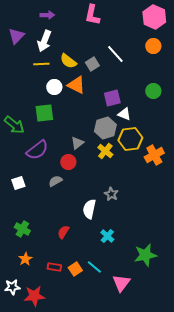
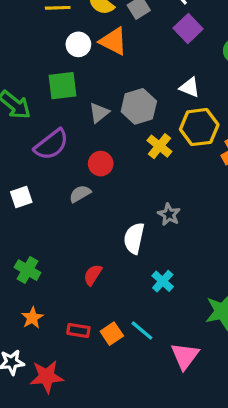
purple square: (112, 98) -> (188, 28), moved, turned -30
gray hexagon: (105, 128) -> (139, 106), moved
gray triangle: (77, 143) -> (99, 113), moved

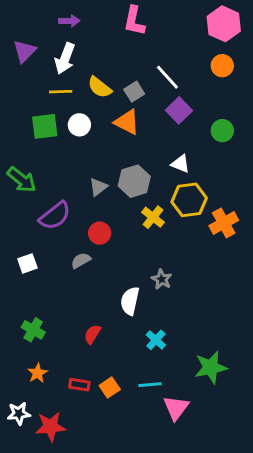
orange triangle: (113, 41) -> (127, 122), moved
green square: (63, 86) -> (45, 126), moved
cyan line: (142, 330) -> (150, 385), moved, turned -45

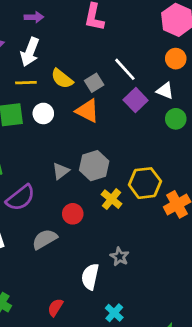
white triangle: (180, 164) -> (165, 91), moved
red circle: (100, 233) -> (73, 214), moved
gray semicircle: (81, 261) -> (45, 239), size x1.4

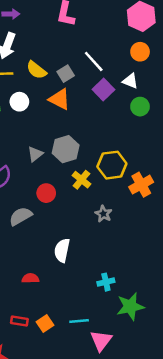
gray star: (120, 257) -> (103, 214), moved
red semicircle: (55, 307) -> (30, 278), turned 56
cyan cross: (114, 313) -> (106, 282), moved, turned 35

